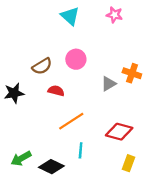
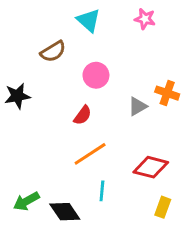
brown semicircle: (42, 66) -> (53, 52), moved
red semicircle: (56, 91) -> (83, 115), moved, turned 112
black star: (14, 93) -> (17, 96), moved
black diamond: (51, 167) -> (65, 212), turned 30

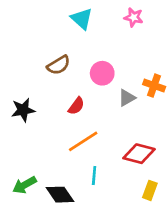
brown semicircle: (53, 52) -> (59, 65), moved
pink circle: (96, 75) -> (102, 73), moved
black star: (17, 96) -> (23, 110), moved

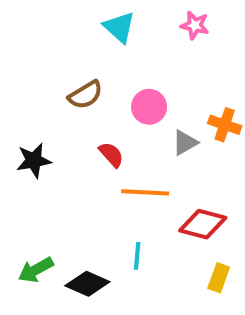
red semicircle: (76, 106) -> (111, 155), turned -78
orange line: (83, 141) -> (145, 192), moved, turned 36
black diamond: (60, 195) -> (87, 284), turned -32

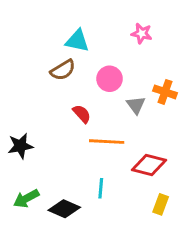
pink star: (195, 25) -> (142, 33), moved
cyan triangle: (119, 27) -> (77, 41), moved, turned -30
gray triangle: (185, 143) -> (136, 105), turned -36
black star: (34, 160) -> (20, 146), moved

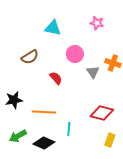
brown semicircle: (63, 70) -> (30, 57), moved
orange line: (107, 142) -> (44, 112), moved

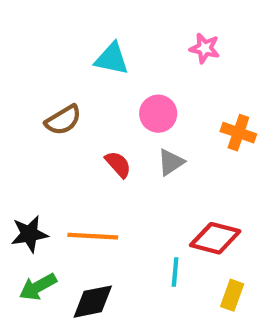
gray triangle: (93, 72) -> (171, 162), moved, turned 32
black star: (14, 100) -> (29, 234), moved
cyan line: (69, 129) -> (175, 272), moved
black diamond: (44, 143) -> (93, 302), turned -35

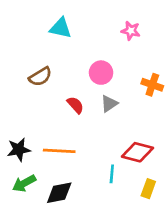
cyan triangle: (112, 59) -> (61, 28), moved

